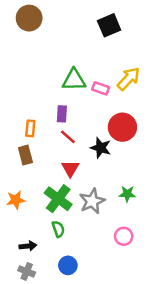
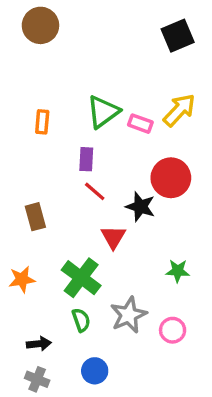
black square: (109, 25) -> (178, 36), moved
green triangle: (74, 80) -> (103, 112), turned -35
orange rectangle: (30, 128) -> (42, 122), moved
red triangle: (70, 168) -> (113, 237), moved
gray star: (92, 201) -> (129, 315), moved

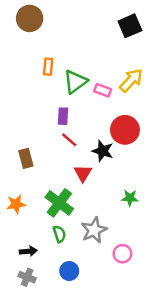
orange rectangle: (42, 122) -> (48, 67), moved
pink circle: (173, 330) -> (122, 254), moved

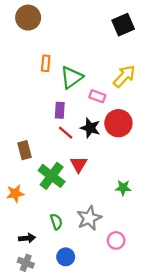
pink rectangle: (103, 90) -> (97, 96), moved
black star: (103, 151) -> (90, 128), moved
green cross: (59, 203) -> (52, 176), moved

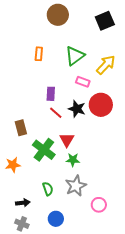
brown circle: (28, 18) -> (58, 15), moved
green triangle: (72, 77) -> (75, 56), moved
green star: (123, 188) -> (73, 160), moved

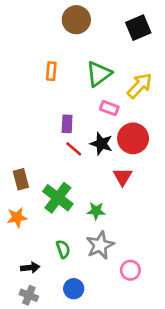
brown rectangle: (21, 128) -> (21, 179), moved
red triangle: (67, 140) -> (122, 177), moved

